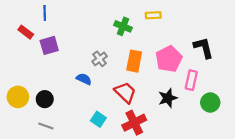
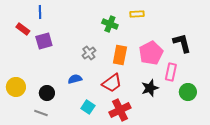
blue semicircle: (84, 79) -> (75, 79), moved, turned -40
red trapezoid: (125, 92) -> (112, 83), turned 100
black circle: (45, 99) -> (47, 93), moved

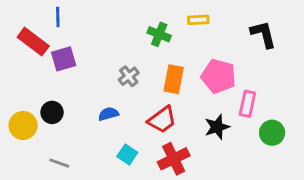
red rectangle: (23, 29) -> (33, 42), size x1.5
black L-shape: (182, 43) -> (263, 34), moved
pink pentagon: (151, 53) -> (219, 76), turned -30
black circle: (47, 93) -> (52, 112), moved

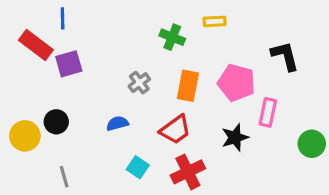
black L-shape: (263, 34) -> (285, 56), moved
green circle: (272, 133) -> (312, 144), moved
gray line: (59, 163) -> (64, 177), turned 54

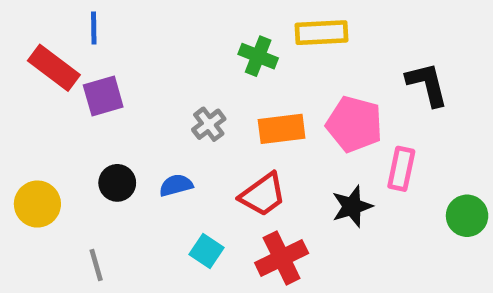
yellow rectangle: (215, 21) -> (321, 33), size x1.5
orange rectangle: (188, 86) -> (282, 129), turned 72
black circle: (56, 122) -> (117, 183), moved

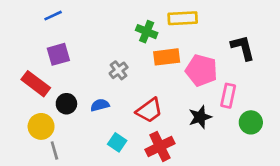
blue line: (94, 28) -> (53, 16), turned 66
red rectangle: (54, 68) -> (36, 84), moved
orange rectangle: (282, 129) -> (167, 57), moved
yellow circle: (37, 204) -> (41, 126), moved
green circle: (467, 216) -> (251, 122), moved

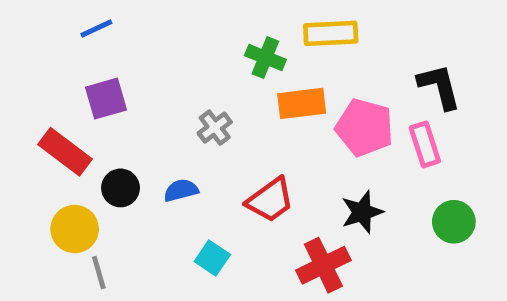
pink rectangle: (228, 96) -> (425, 144), moved, turned -30
red cross: (160, 146) -> (323, 265), moved

